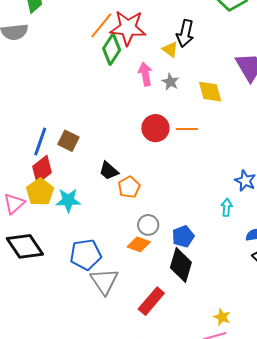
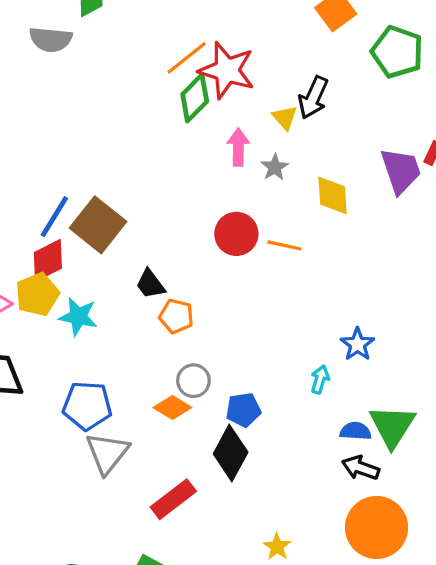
brown square: (68, 141) -> (98, 225), size x1.6
orange pentagon: (129, 187) -> (176, 316), turned 30

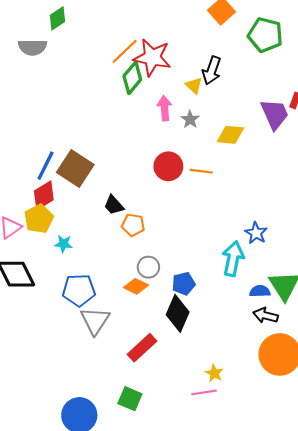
yellow diamond: (333, 195) -> (230, 135), turned -76
cyan star: (78, 317) -> (63, 244), moved, size x0.7
cyan arrow: (320, 379) -> (233, 259), size x1.8

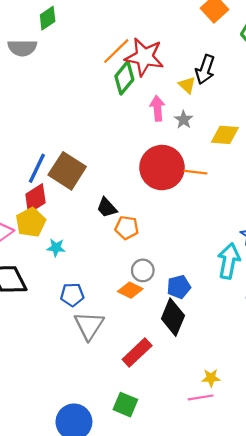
red circle: (168, 166) -> (162, 168), size x1.5
blue pentagon: (79, 290) -> (72, 295), size x0.7
yellow star: (214, 373) -> (211, 378), turned -30

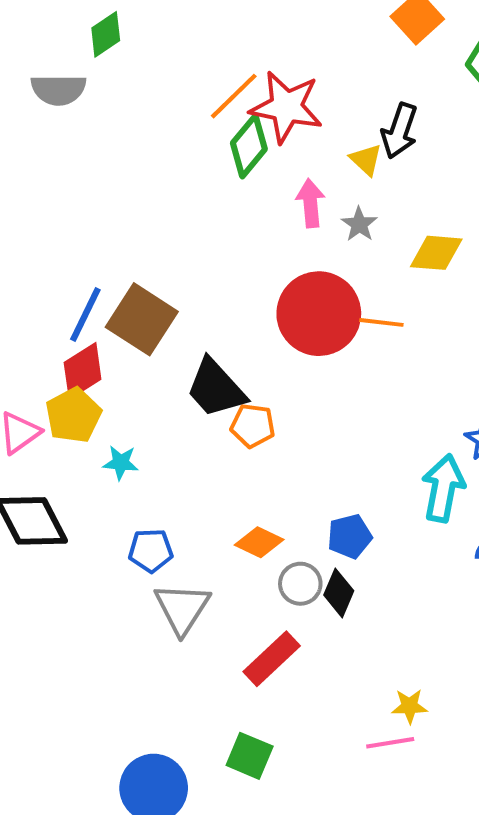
black trapezoid: (107, 208) -> (216, 388), size x1.6
gray circle: (143, 270) -> (300, 584), moved
black diamond: (173, 317) -> (339, 593), size x0.7

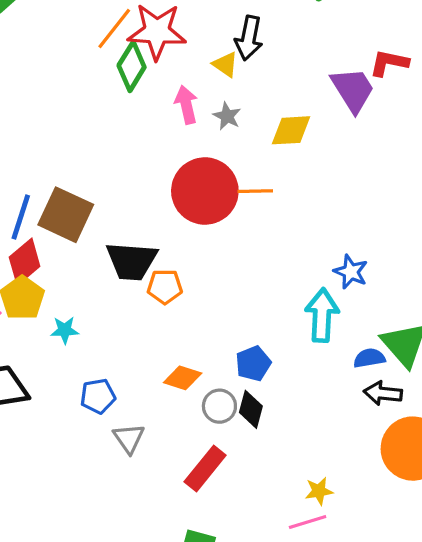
black trapezoid: (216, 388) -> (132, 261), turned -36
gray triangle: (182, 608) -> (129, 438), size x0.7

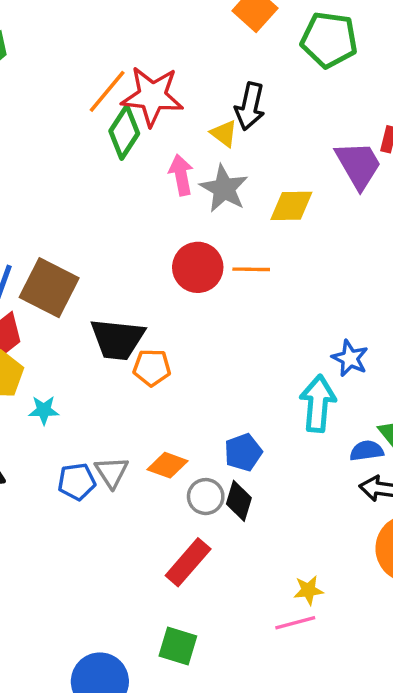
gray star: (227, 116) -> (224, 189), size x1.6
red circle: (205, 191) -> (198, 267), size x0.7
gray triangle: (129, 438) -> (112, 472), moved

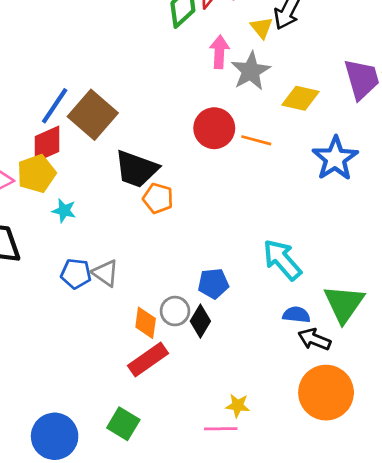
blue star: (350, 358) -> (335, 158), moved, size x1.5
cyan arrow: (318, 404) -> (282, 260), turned -60
blue semicircle: (367, 451) -> (296, 315), moved
orange diamond: (167, 465) -> (146, 323), moved, turned 64
gray triangle: (112, 472) -> (105, 273), turned -36

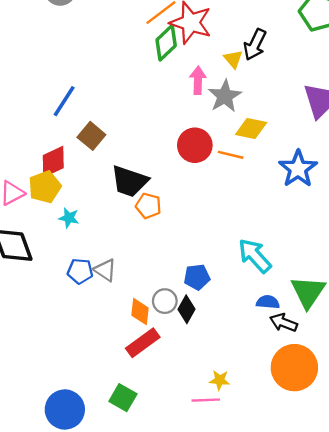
yellow diamond: (301, 98) -> (251, 128), moved
blue line: (55, 106) -> (64, 101), moved
brown square: (93, 115) -> (91, 136), size x0.7

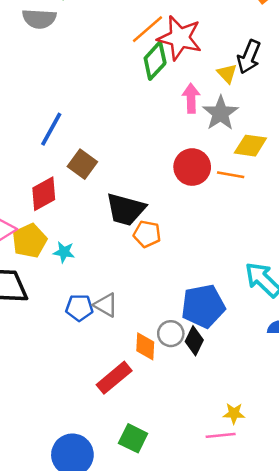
yellow pentagon: (45, 187) -> (29, 241), moved
blue pentagon: (197, 277) -> (203, 306), size x1.6
red rectangle: (143, 343) -> (114, 378), moved

